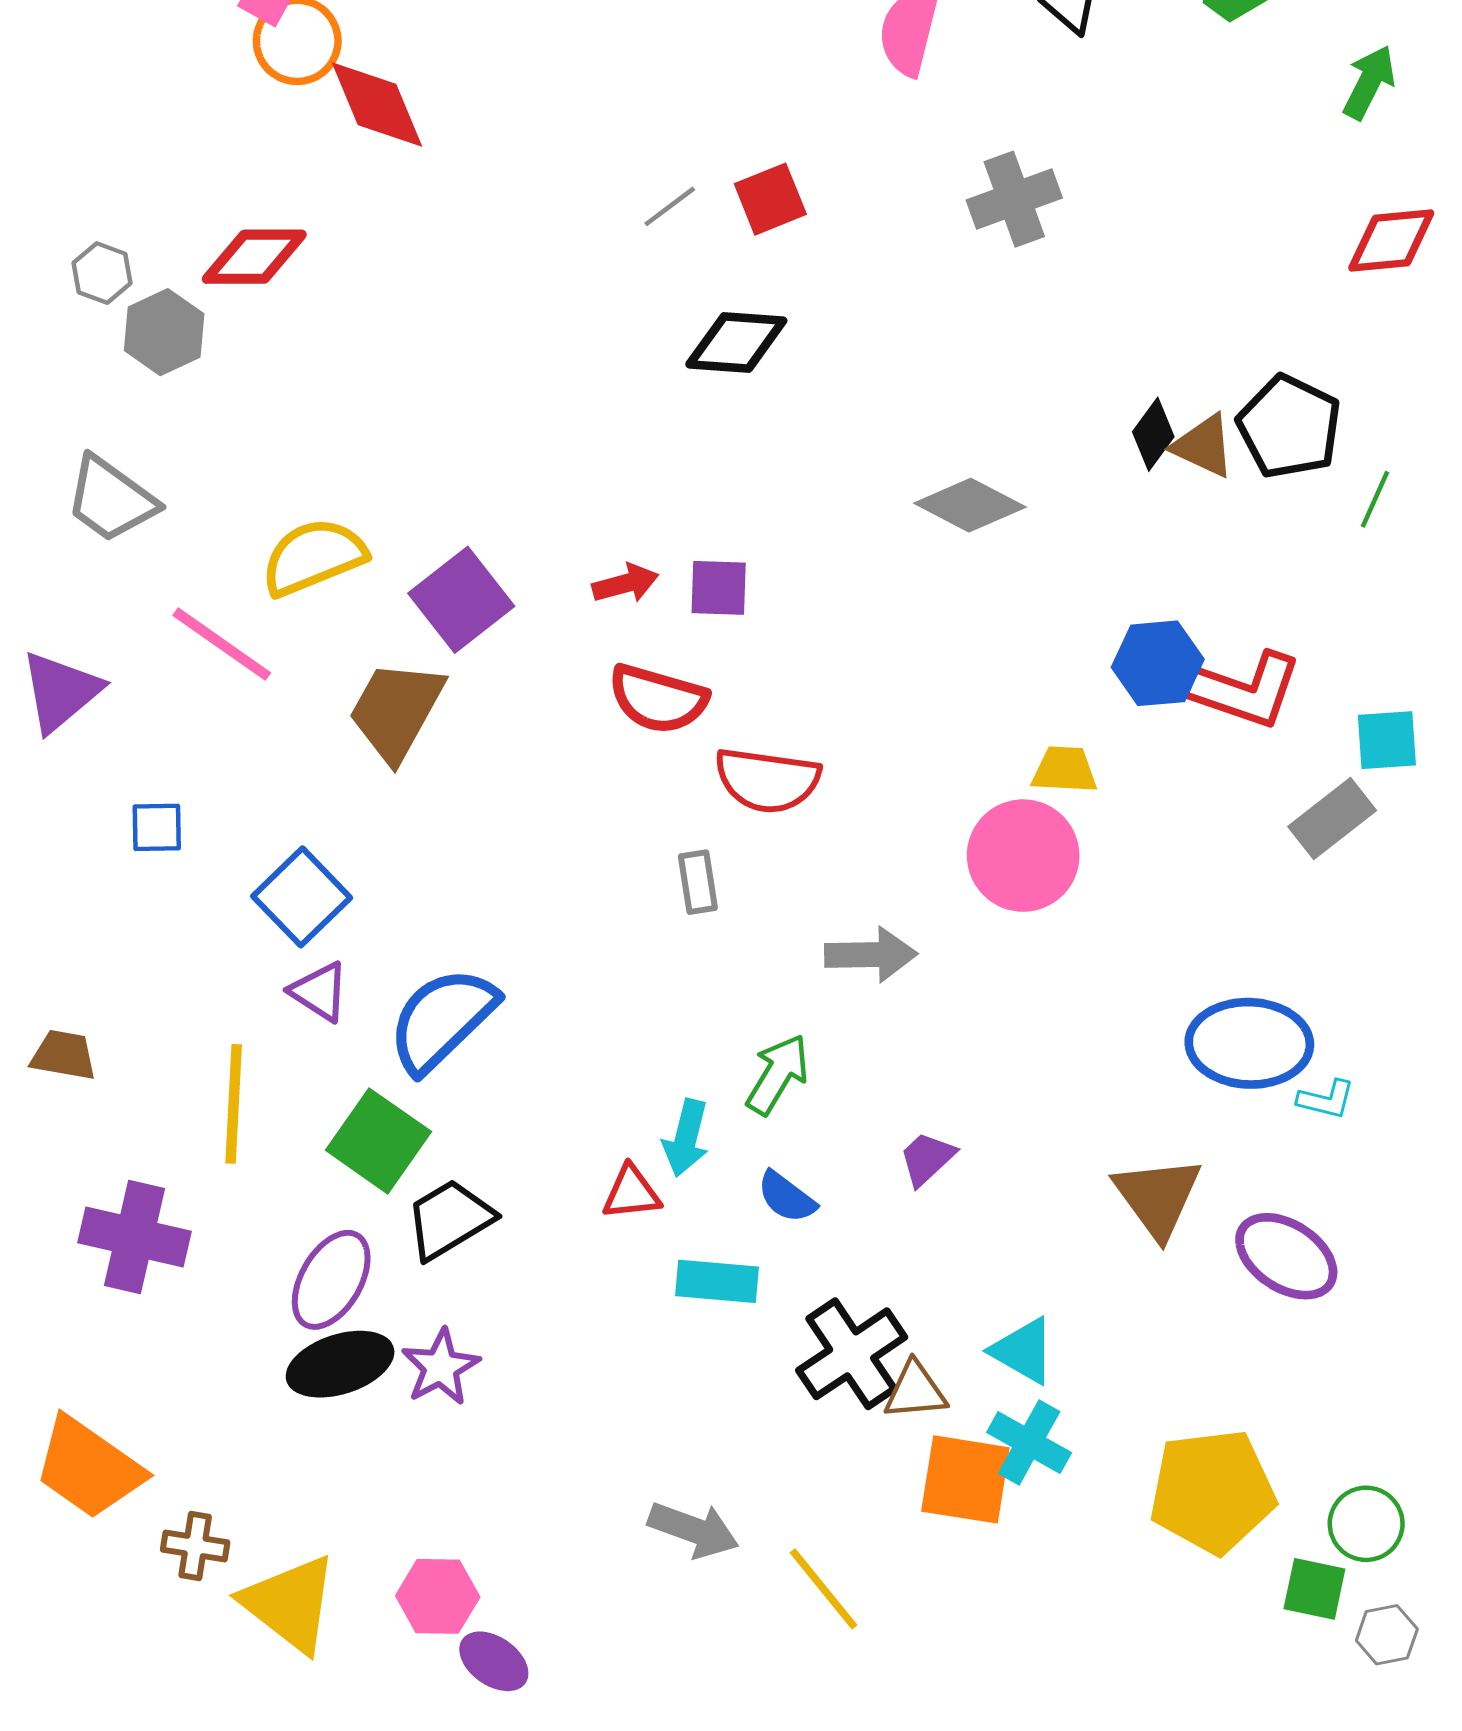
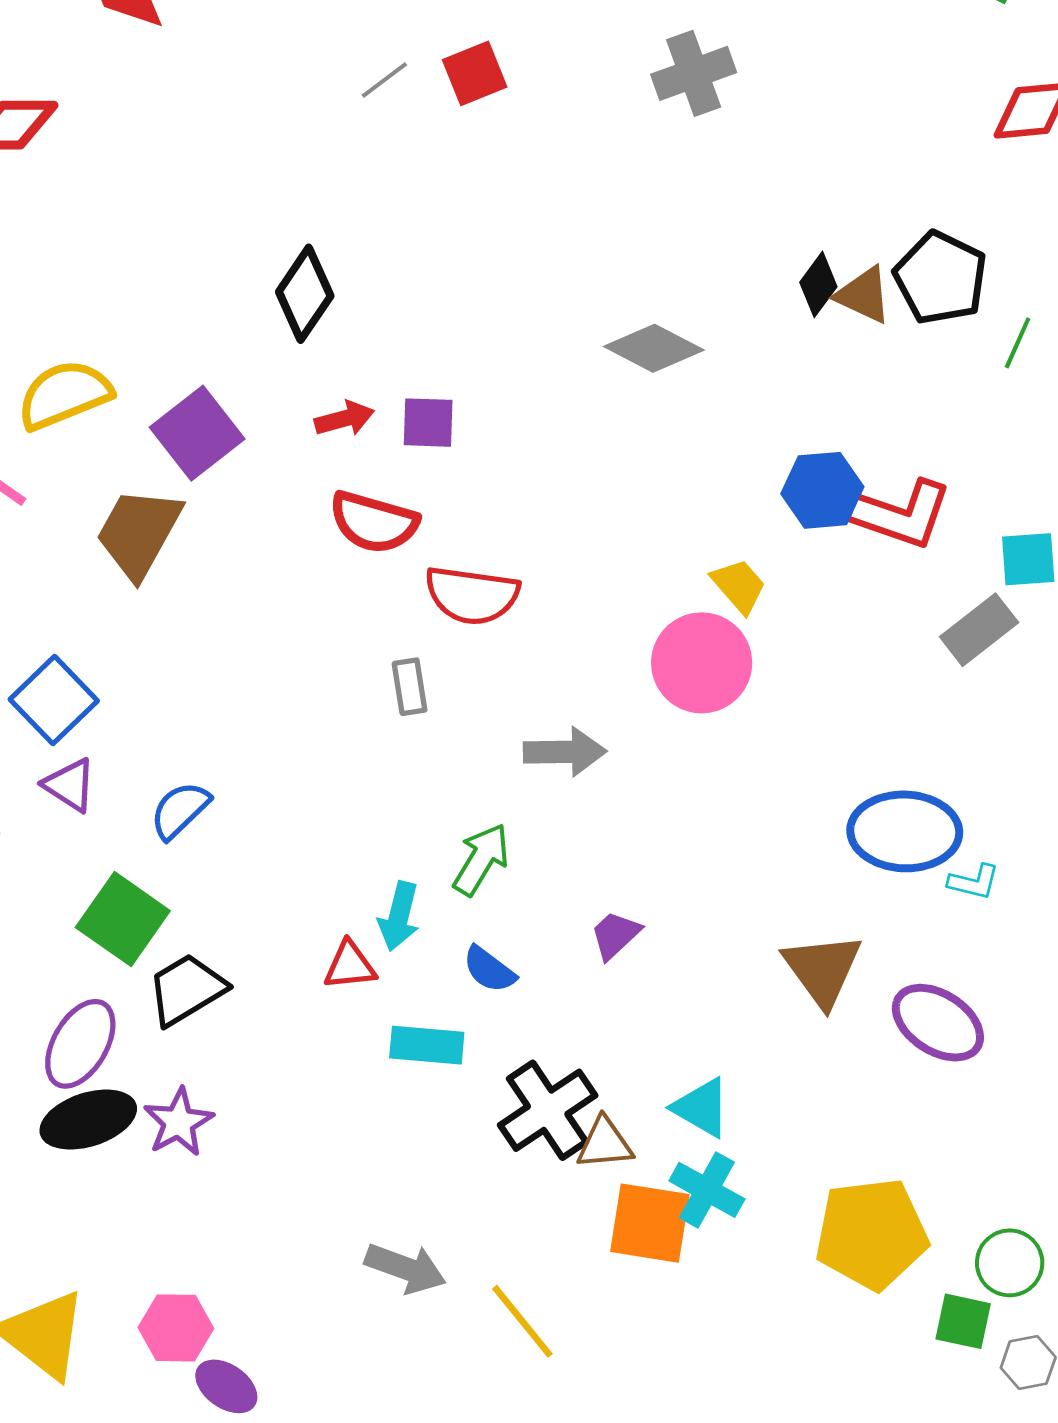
black diamond: (736, 342) -> (305, 294), moved, turned -60
yellow trapezoid: (1065, 770) -> (739, 586), turned 46
blue semicircle: (442, 1020) -> (180, 810), size x0.6

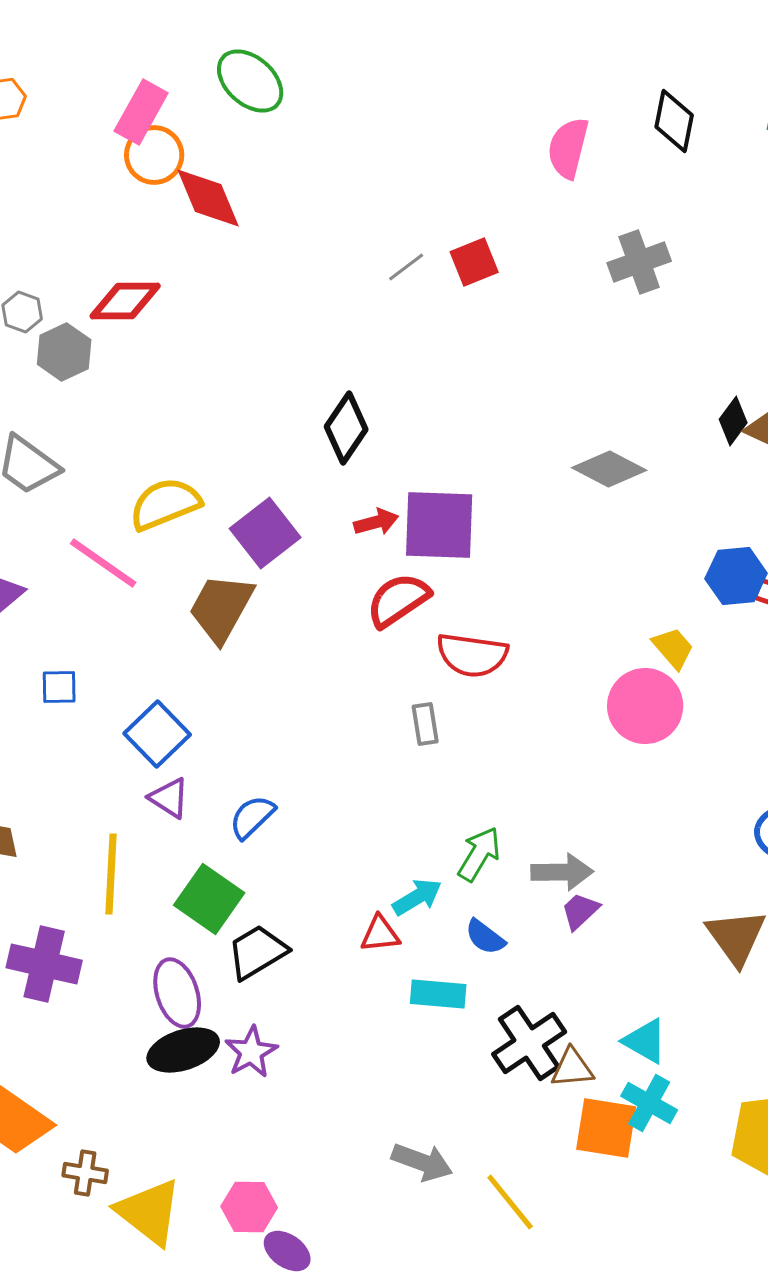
purple square: (428, 423) -> (439, 525), size x1.8
red semicircle: (374, 522) -> (398, 600), turned 130
gray arrow: (565, 752) -> (562, 872), moved
cyan arrow: (399, 916) -> (417, 897), turned -135
purple ellipse: (80, 1044) -> (177, 993), turned -48

